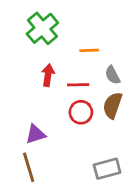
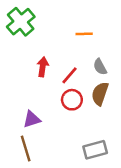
green cross: (42, 28) -> (21, 22), moved
orange line: (89, 50) -> (84, 34), moved
red line: (78, 85) -> (69, 75), turned -48

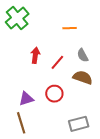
brown semicircle: (100, 94) -> (83, 77), turned 90
red circle: (72, 100) -> (54, 94), moved

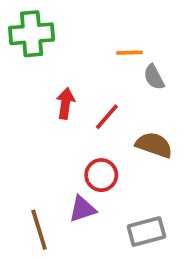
green cross: (17, 18) -> (32, 34), turned 35
gray semicircle: (83, 55) -> (154, 77), moved
purple triangle: (26, 99) -> (82, 209), moved

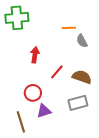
red line: (107, 117) -> (57, 72), moved
red circle: (101, 175) -> (33, 93), moved
gray rectangle: (146, 232) -> (78, 103), moved

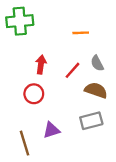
gray semicircle: (82, 41) -> (97, 63), moved
red line: (57, 72) -> (73, 70), moved
red circle: (33, 93) -> (34, 94), moved

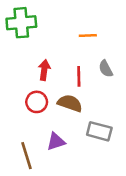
red line: (73, 70) -> (79, 76), turned -42
brown semicircle: (96, 90) -> (70, 103), moved
gray rectangle: (91, 121) -> (99, 131), turned 30

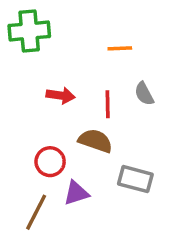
red arrow: (44, 70) -> (61, 95), turned 90
red circle: (37, 102) -> (50, 162), moved
brown line: (26, 156) -> (36, 212), turned 44

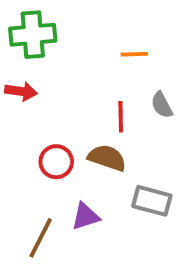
red arrow: (61, 95) -> (21, 91), moved
red circle: (50, 162) -> (56, 162), moved

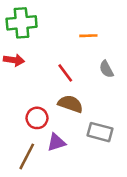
red line: (121, 117) -> (65, 73), moved, turned -36
red circle: (56, 162) -> (37, 118), moved

